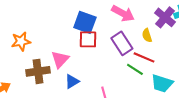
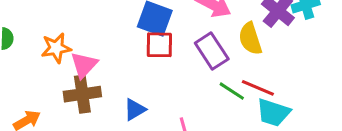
yellow semicircle: (147, 35) -> (250, 39), size x1.5
red line: (144, 57) -> (258, 88), moved
pink triangle: (60, 59) -> (84, 65), moved

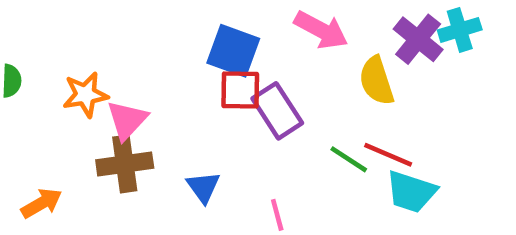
purple rectangle: (212, 51) -> (277, 111), moved
blue triangle: (135, 109) -> (203, 187), turned -35

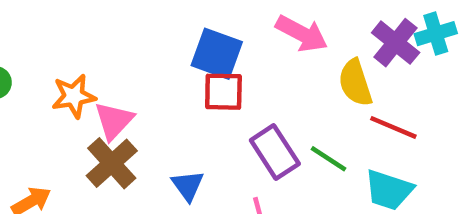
purple rectangle: (277, 111) -> (275, 152), moved
red line: (388, 155) -> (393, 127), moved
brown cross: (125, 164) -> (112, 163), turned -34

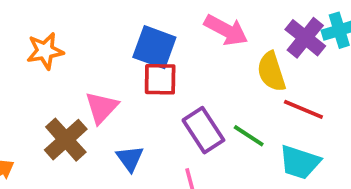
orange star: (74, 96) -> (45, 51), moved
pink triangle: (114, 121) -> (102, 107), moved

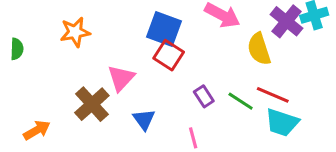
red square: (160, 79) -> (169, 55), turned 32
red line: (303, 109) -> (273, 95), moved
purple rectangle: (203, 130) -> (204, 96), size x0.6

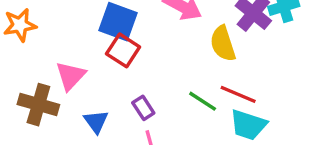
purple rectangle: (204, 96) -> (143, 108), moved
brown cross: (92, 104) -> (38, 105), turned -32

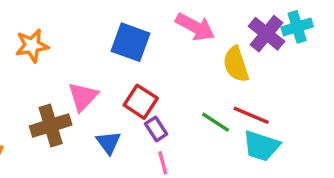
red square: (123, 50) -> (141, 102), moved
brown cross: (38, 105) -> (51, 126), turned -33

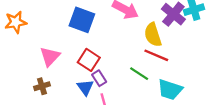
red line: (251, 115) -> (156, 55), moved
brown cross: (51, 126) -> (42, 86), moved, size x0.6
blue triangle: (108, 143) -> (85, 87), moved

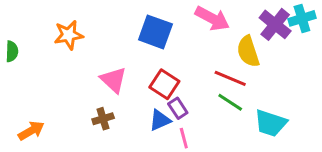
red line: (156, 55) -> (230, 78), moved
pink triangle: (50, 56) -> (114, 80), turned -30
blue triangle: (85, 87) -> (160, 120), turned 42

